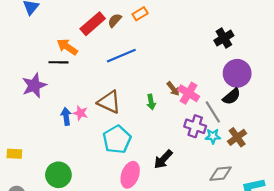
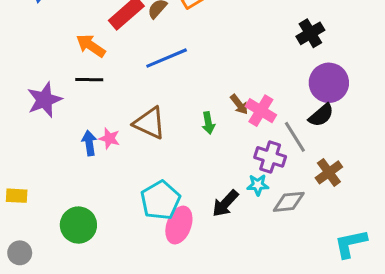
black line: (58, 62) -> (89, 80), moved
cyan star: (213, 136) -> (258, 185), moved
cyan pentagon: (117, 139) -> (160, 200), moved
gray diamond: (221, 174) -> (289, 202), moved

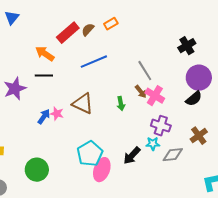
gray line: (295, 137) -> (145, 71), moved
blue arrow: (89, 143) -> (44, 117), turned 42

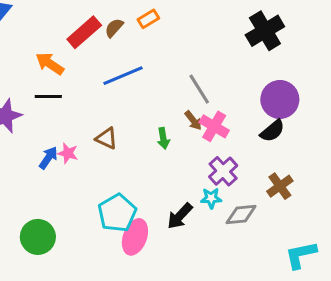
black cross: (187, 46) -> (265, 31), moved, size x1.4
brown triangle: (83, 104) -> (107, 138), size x0.7
purple cross: (161, 126) -> (223, 171), turned 30

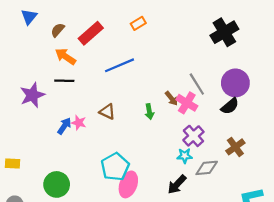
brown semicircle: (114, 28) -> (58, 30), moved
gray line: (199, 89) -> (197, 84), moved
black arrow: (180, 216) -> (177, 184), moved

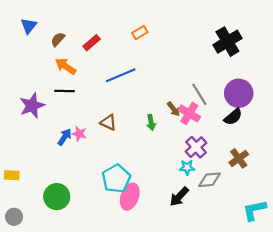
red rectangle: (91, 33) -> (92, 43), size x0.7

